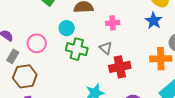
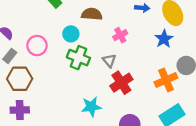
pink cross: (113, 23) -> (120, 35), turned -32
orange cross: (161, 59) -> (166, 80), turned -30
red cross: (120, 67) -> (121, 83), turned -30

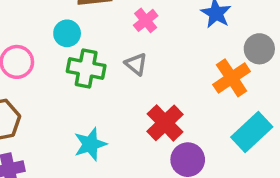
red cross: (121, 83) -> (165, 123), moved
cyan star: (91, 107) -> (90, 144), moved

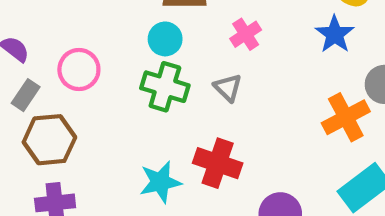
cyan circle: (67, 33) -> (165, 39), moved
red cross: (165, 123) -> (218, 163), moved, turned -33

